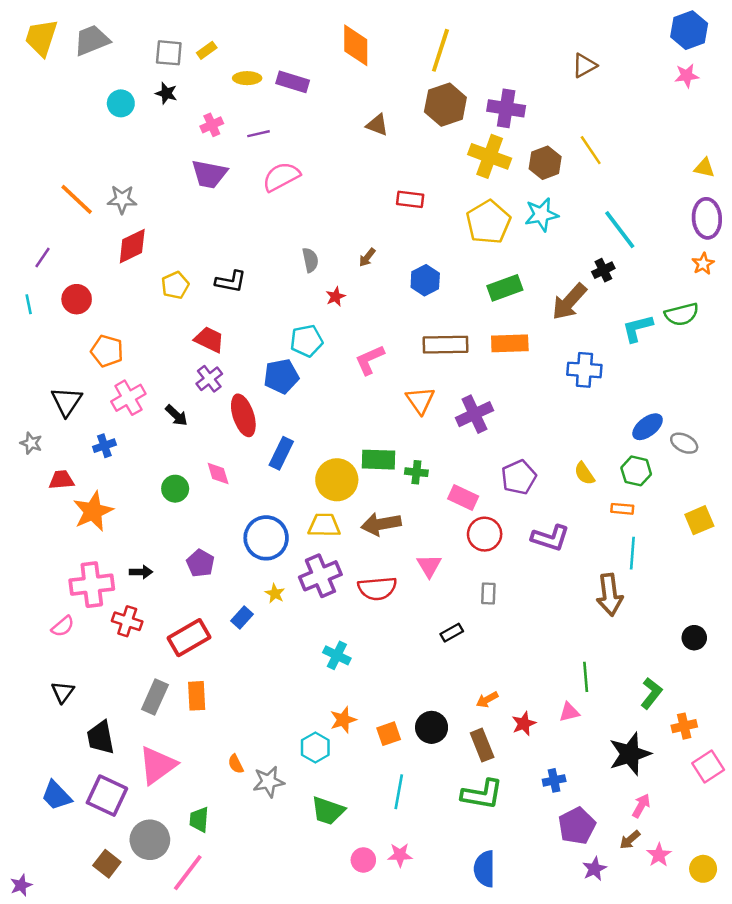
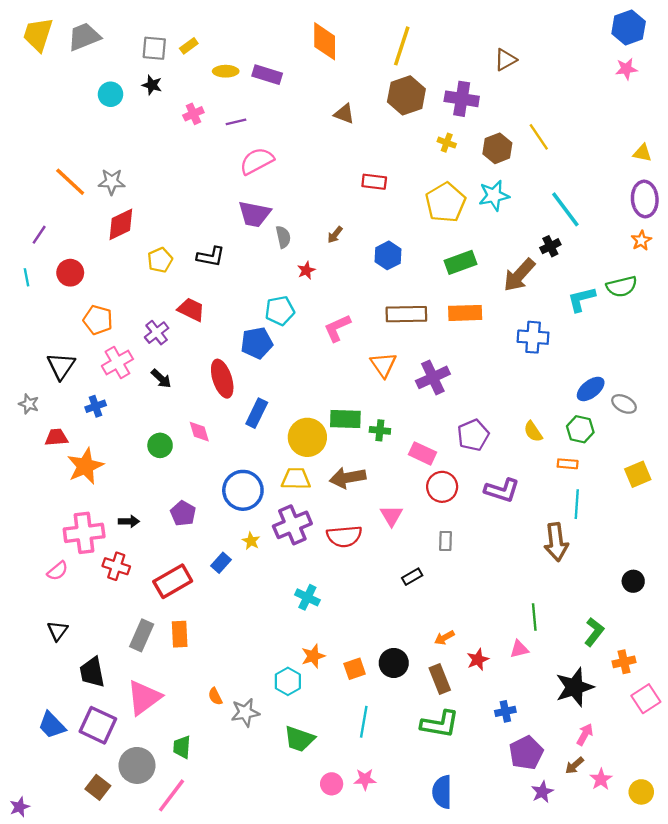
brown triangle: (584, 65) -> (505, 60), moved
yellow cross: (490, 156) -> (447, 143), size x0.5
purple trapezoid: (209, 174) -> (254, 214), moved
purple cross: (209, 379) -> (157, 333), moved

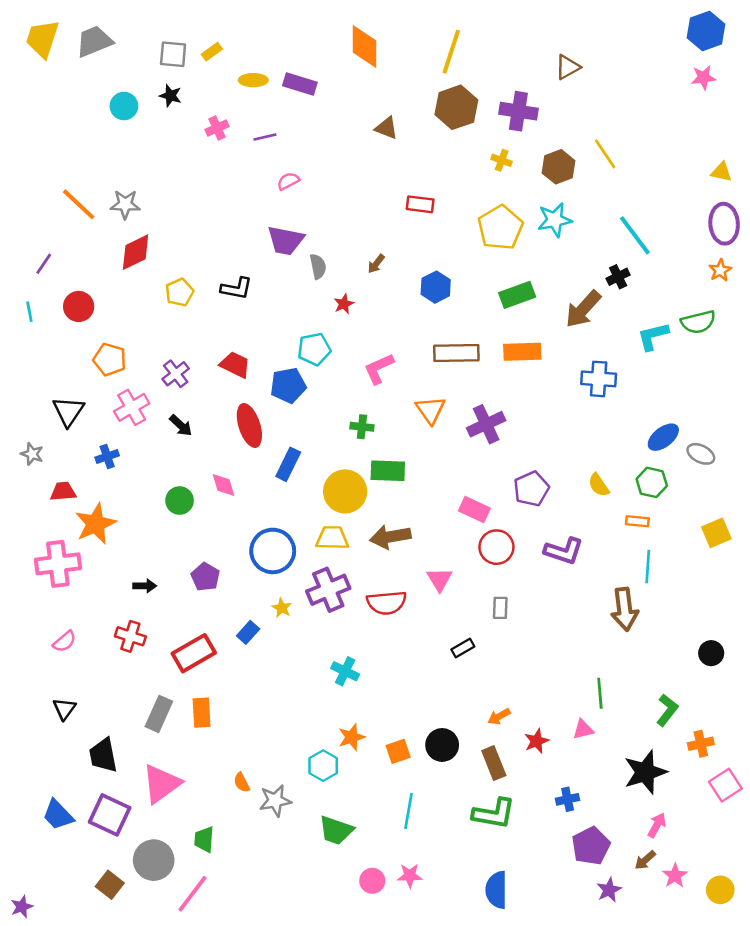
pink semicircle: (257, 161) -> (288, 181), size x0.6
red trapezoid: (191, 310) -> (235, 365), moved
green cross: (380, 430) -> (362, 427), moved
pink cross: (84, 533) -> (58, 564), moved

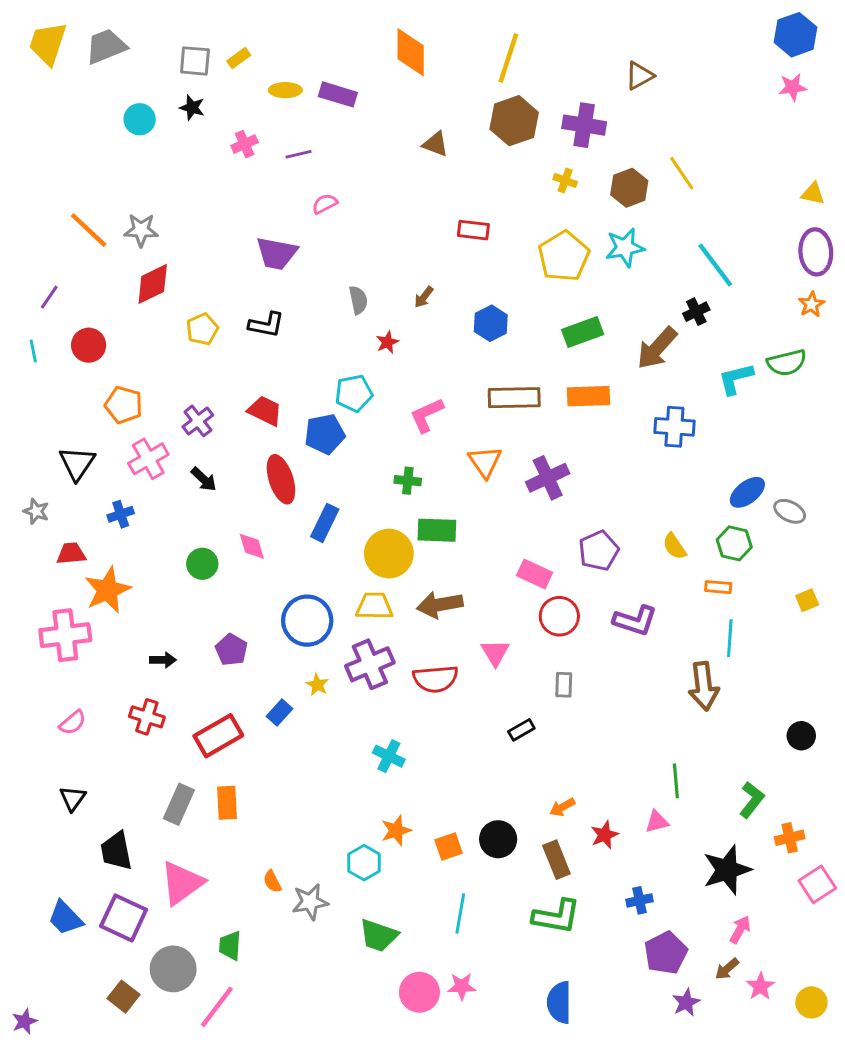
purple trapezoid: (286, 241) -> (277, 253), moved
yellow square: (716, 533) -> (807, 600), size x0.7
pink circle: (372, 881) -> (419, 992), size x1.4

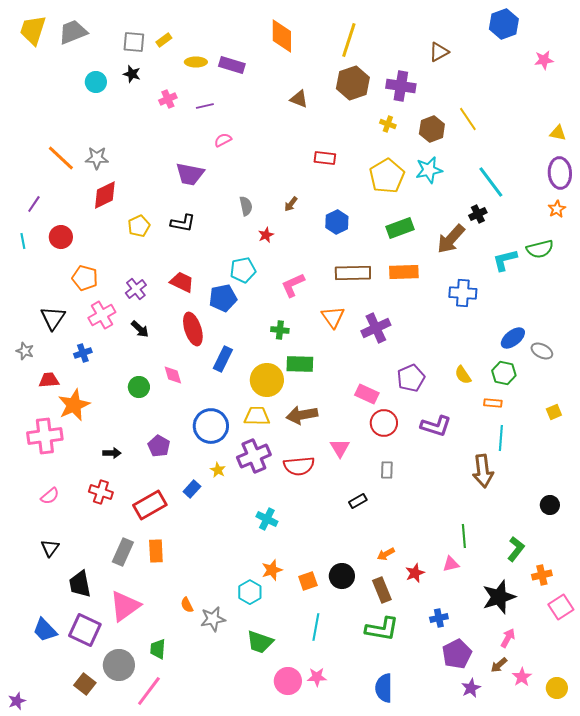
blue hexagon: (795, 35) -> (504, 24), moved

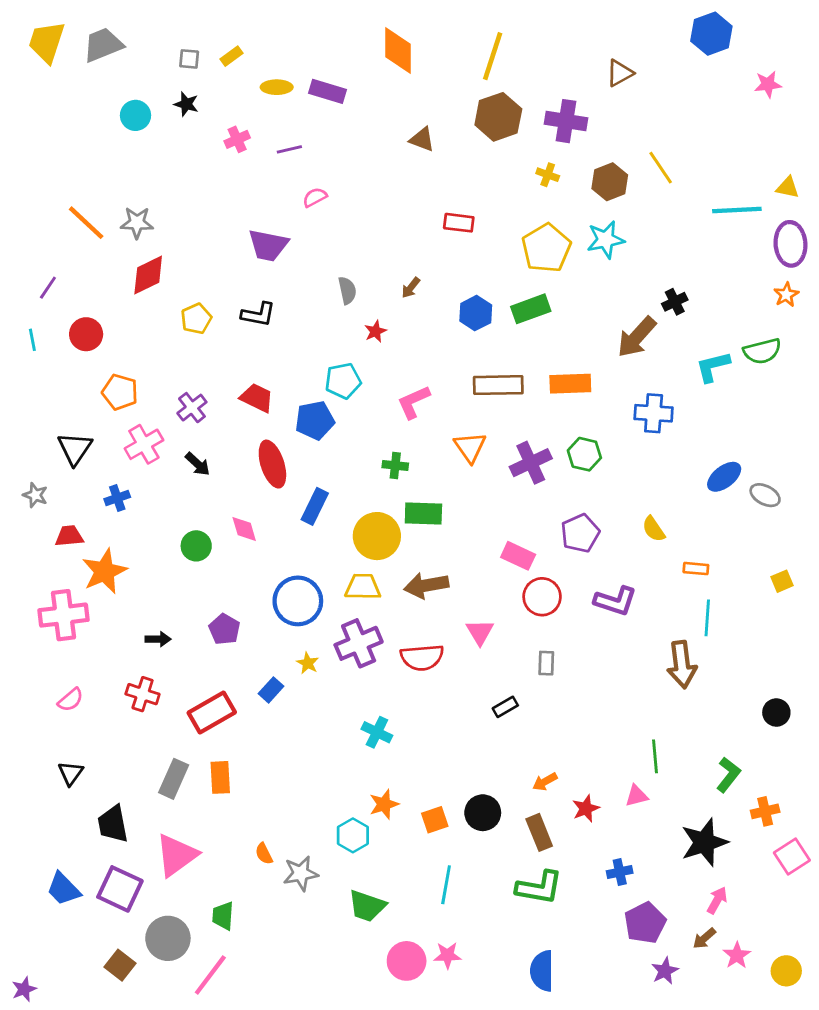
gray square: (134, 42) -> (189, 59), size x0.7
cyan line: (491, 182) -> (737, 210), moved, turned -56
green rectangle: (400, 228) -> (531, 309), moved
green hexagon: (504, 373) -> (584, 454), moved

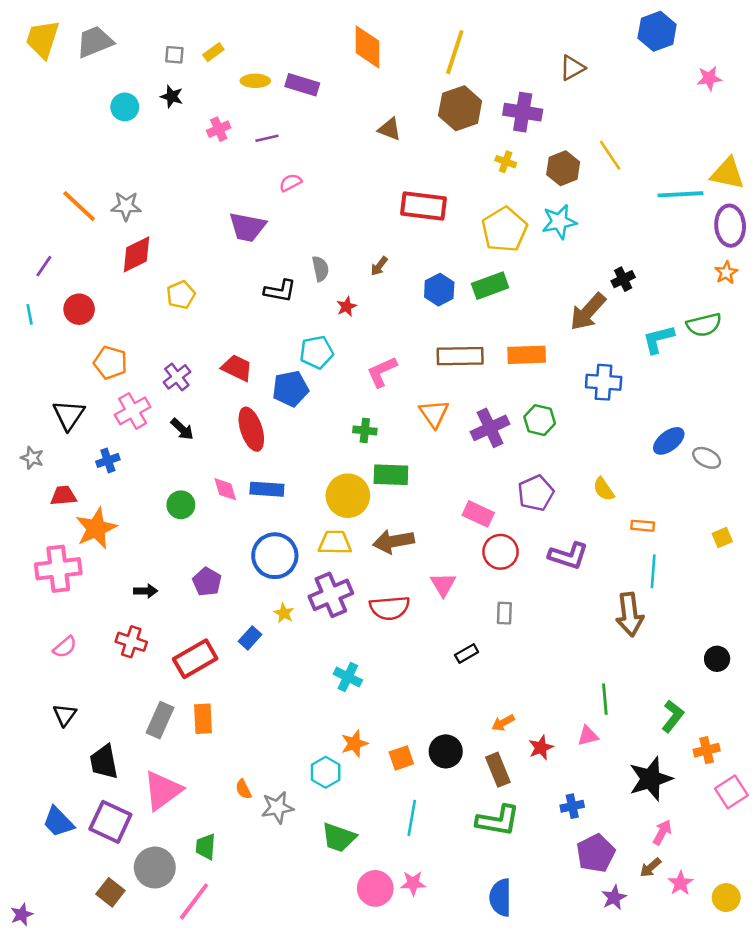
yellow triangle: (788, 187) -> (727, 173), size x1.6
red rectangle: (459, 223) -> (424, 206), size x1.6
black L-shape: (258, 314) -> (280, 291), moved
blue rectangle: (315, 506) -> (267, 489), moved, turned 68

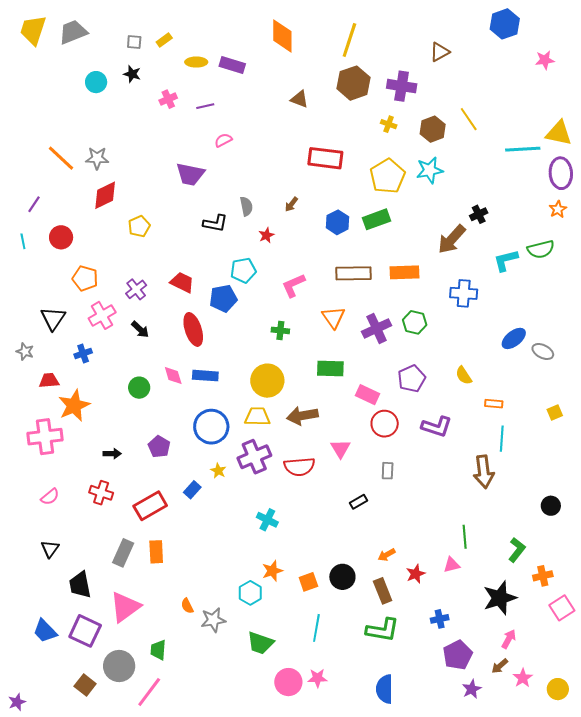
green rectangle: (391, 475) -> (330, 369), moved

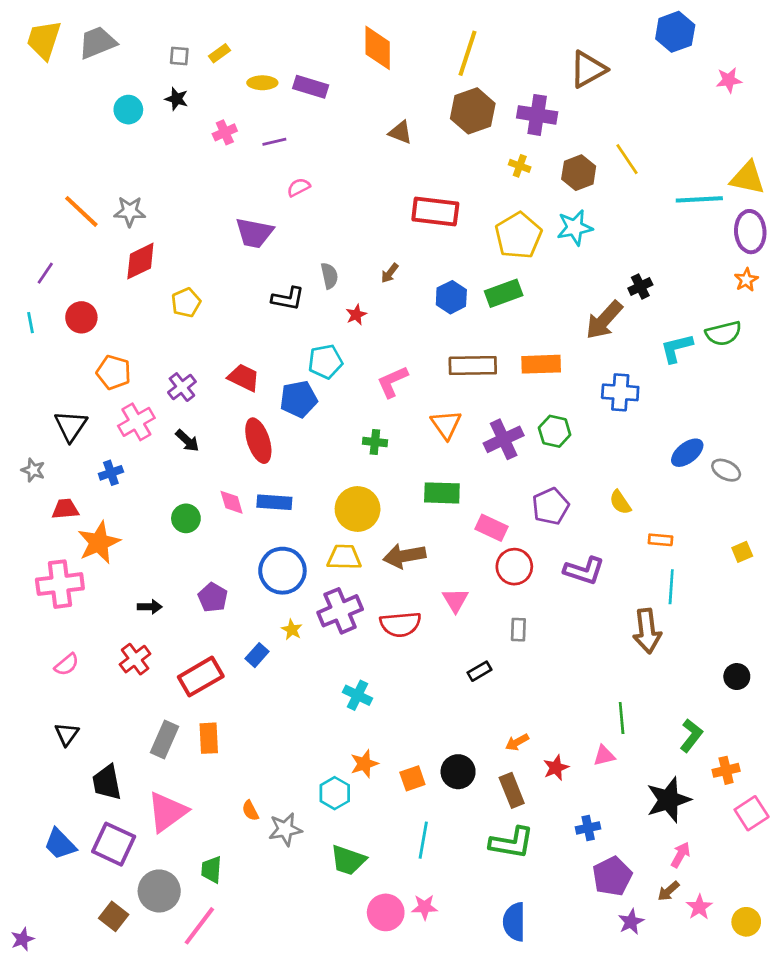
brown triangle: (440, 52) -> (588, 69), size x1.4
red cross: (101, 493) -> (135, 659), turned 35

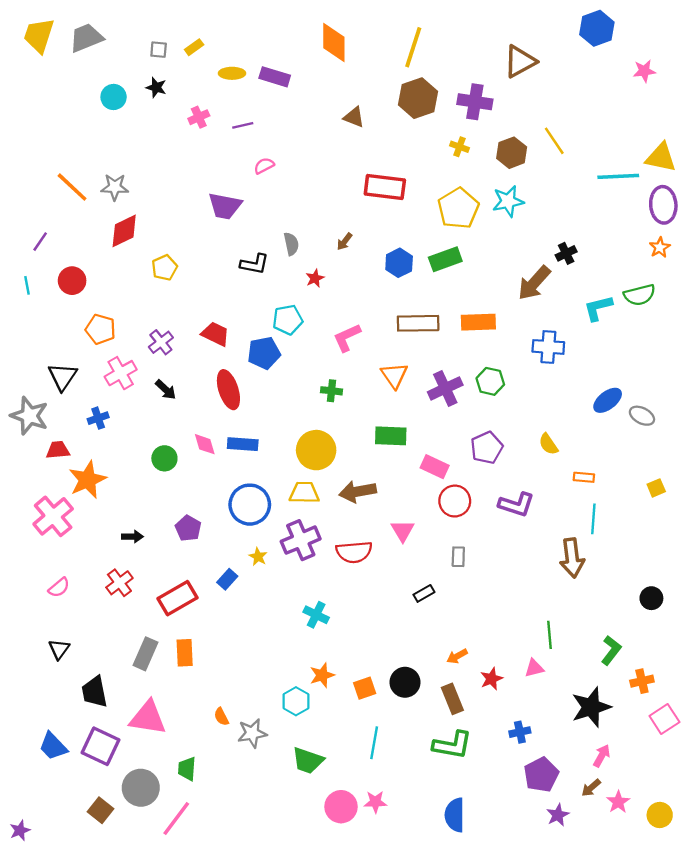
gray star: (33, 470) -> (29, 416), size x1.8
pink cross: (60, 584) -> (53, 516), turned -33
pink triangle: (167, 812) -> (148, 718), turned 45

